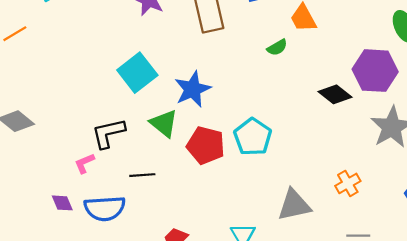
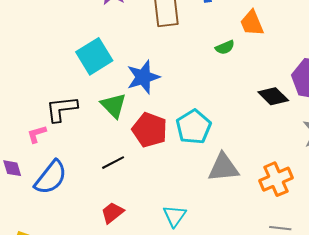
black line: (142, 175) -> (113, 163), moved, turned -30
orange cross: (348, 183) -> (276, 179), size x1.4
gray triangle: (294, 205) -> (223, 168), moved
blue semicircle: (105, 208) -> (51, 177), turned -54

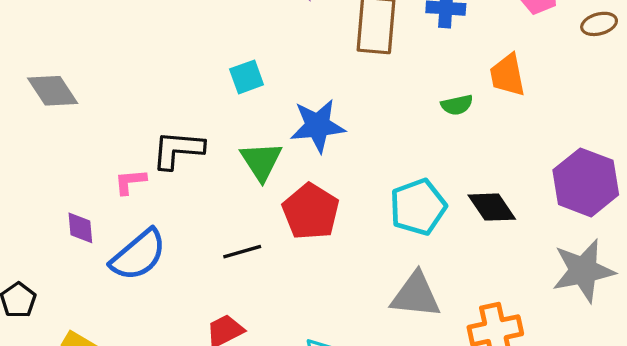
cyan square: (94, 56) -> (247, 77), size x0.6
black diamond: (273, 96) -> (492, 207), moved
cyan pentagon: (194, 127) -> (418, 207), moved

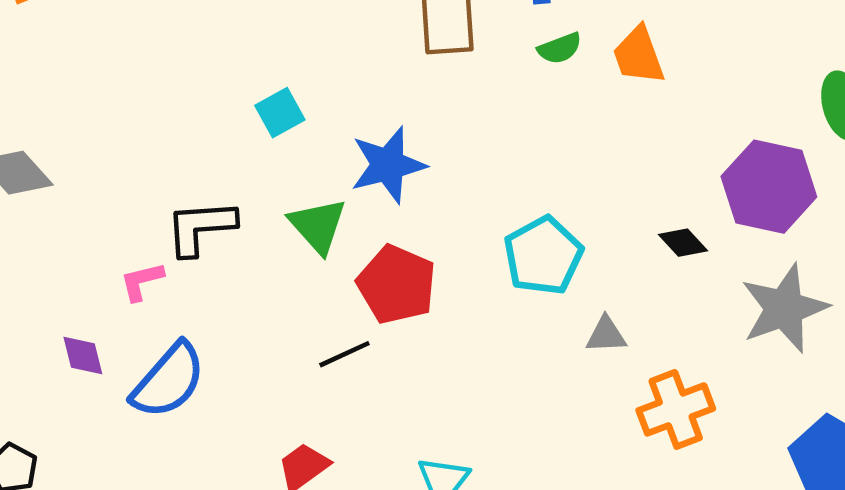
green semicircle: (457, 105) -> (560, 48), moved
black diamond: (492, 207) -> (683, 243), moved, size x0.7
black line: (242, 252) -> (344, 354), moved
gray triangle: (416, 295) -> (606, 335), moved, size x0.6

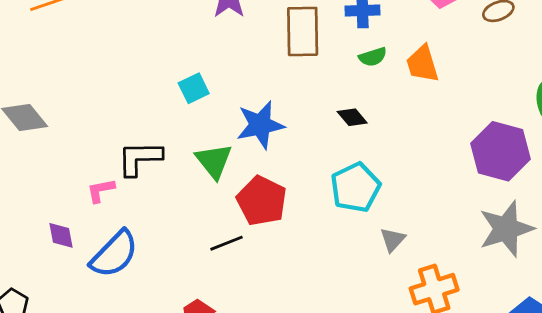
black diamond: (683, 243) -> (352, 117), moved
gray triangle: (606, 335) -> (393, 240), turned -48

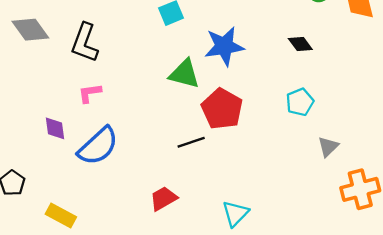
black L-shape: (140, 158) -> (85, 43), moved, turned -72
green triangle: (214, 161) -> (184, 74), turned -40
cyan pentagon: (355, 187) -> (300, 102), size x0.7

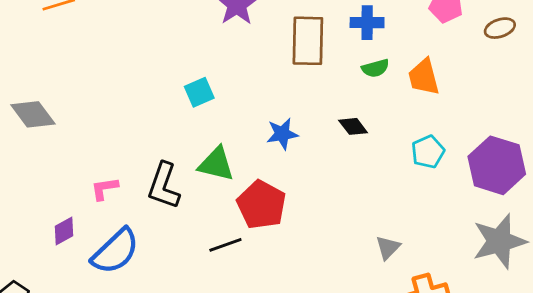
black L-shape: (85, 43) -> (164, 186), moved
blue star: (224, 46) -> (282, 134), moved, size x0.7
cyan pentagon: (300, 102) -> (428, 152), moved
purple diamond: (55, 128) -> (64, 231), turned 70

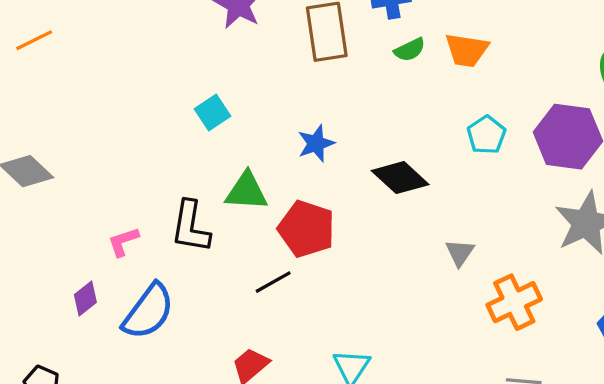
orange trapezoid: (424, 77) -> (467, 50), turned -57
black diamond: (353, 126) -> (400, 178), moved, size x1.6

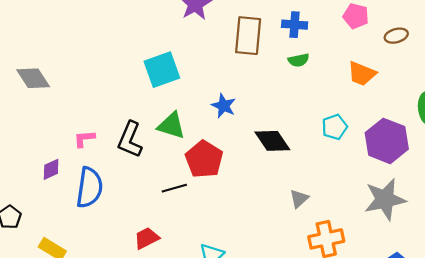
orange trapezoid: (467, 50) -> (362, 74), moved
cyan square: (213, 112) -> (162, 70), size x1.6
blue star: (316, 143) -> (224, 106), turned 30
blue semicircle: (148, 311) -> (89, 188), turned -42

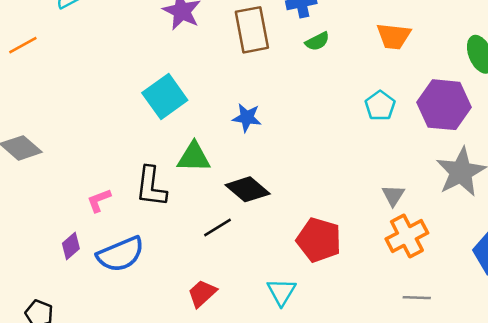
black diamond: (272, 141) -> (248, 189), moved
red pentagon: (204, 159) -> (319, 240), moved
blue semicircle: (89, 188) -> (121, 254), turned 75
gray triangle: (299, 199) -> (393, 195), moved

